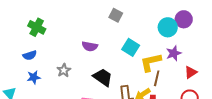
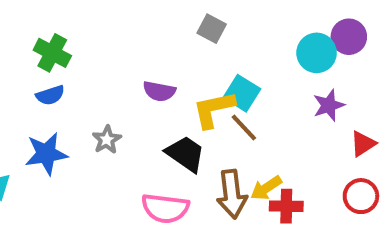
blue semicircle: (30, 55) -> (50, 95), moved
yellow L-shape: (151, 62) -> (214, 109), moved
blue star: (34, 77) -> (46, 154), size x1.5
brown line: (157, 78) -> (244, 128), moved, turned -56

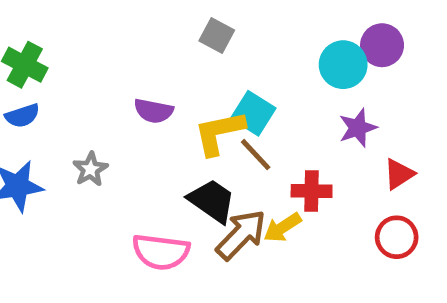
black trapezoid: (185, 154) -> (212, 201), moved
brown arrow: (232, 194) -> (241, 235), turned -129
red cross: (286, 206) -> (312, 191), moved

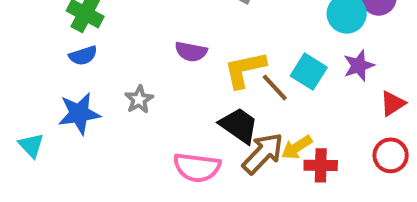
cyan square: (253, 113) -> (309, 72), moved
red cross: (312, 191) -> (321, 165), moved

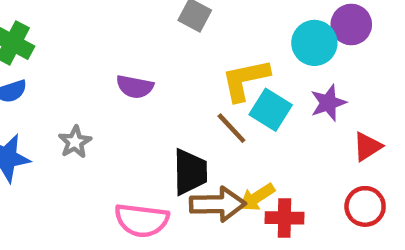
yellow L-shape: (245, 70) -> (245, 80), moved
black trapezoid: (239, 125) -> (190, 172), turned 54
brown arrow: (263, 153) -> (218, 204), turned 45

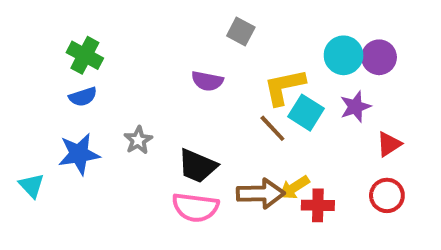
purple circle: (351, 25) -> (379, 57), moved
purple semicircle: (135, 87) -> (207, 81), moved
black trapezoid: (190, 172) -> (197, 166), moved, turned 114

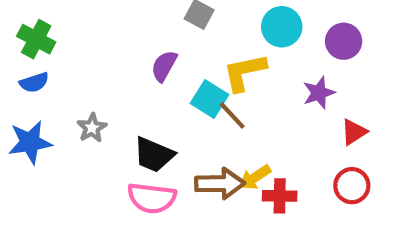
cyan circle: (344, 55) -> (282, 27), moved
purple semicircle: (207, 81) -> (164, 66), turned 108
cyan square: (306, 113) -> (209, 99), moved

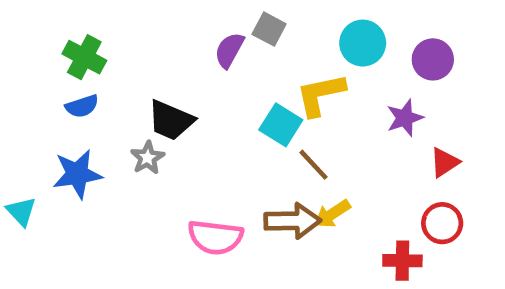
purple semicircle: (164, 66) -> (229, 50), moved
brown line: (232, 115) -> (314, 165), moved
black trapezoid: (154, 155) -> (171, 120), moved
red cross: (280, 196) -> (402, 261), moved

